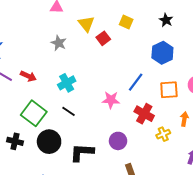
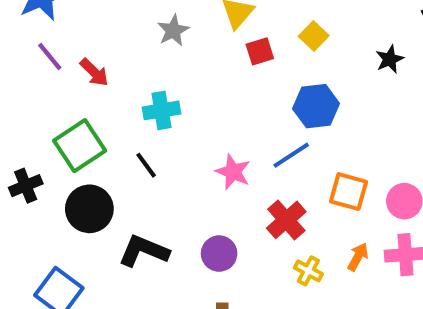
blue hexagon: (162, 53) -> (316, 106), moved
yellow cross: (163, 134) -> (308, 271), turned 32
black cross: (15, 141) -> (26, 186), turned 35

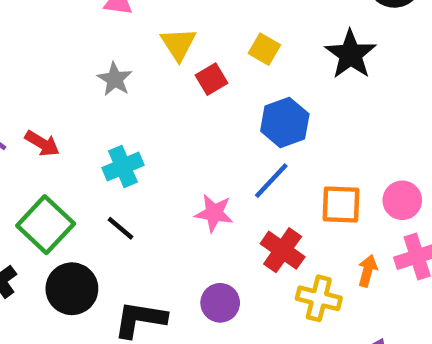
black star: (390, 59) -> (351, 54), size x1.6
yellow cross: (308, 271) -> (319, 298), size x1.4

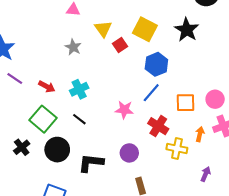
yellow square: (264, 49) -> (145, 29), size x1.6
red arrow: (42, 143) -> (47, 87), moved

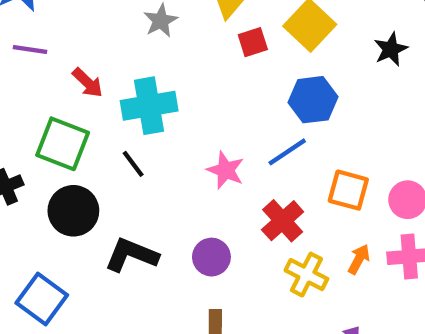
black star: (187, 30) -> (391, 49), size x0.7
purple line: (15, 79) -> (30, 49), turned -42
cyan cross: (79, 89) -> (149, 106), size x1.4
green square: (43, 119) -> (63, 144), turned -35

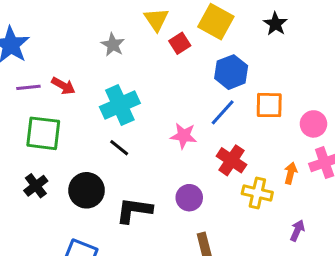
red arrow: (88, 83) -> (63, 86), moved
green square: (63, 144) -> (43, 133), moved
orange square: (348, 190) -> (269, 105), moved

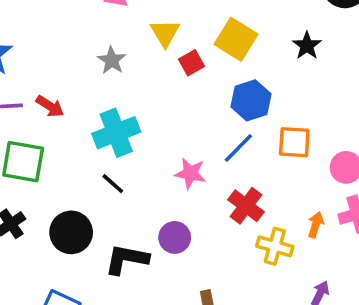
purple circle: (189, 198) -> (175, 237), moved

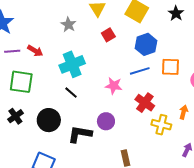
red square: (192, 63) -> (108, 35), moved
blue line: (238, 148) -> (140, 71), turned 30

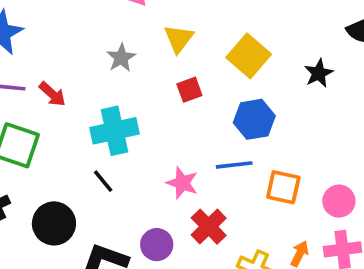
orange square: (171, 67) -> (283, 187), moved
red cross: (145, 103) -> (209, 227), moved

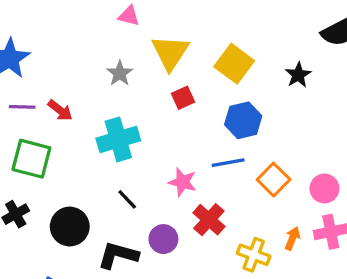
yellow triangle: (179, 39) -> (170, 52), size x1.4
black line: (103, 181) -> (127, 199), moved
orange square: (283, 187) -> (274, 180), turned 36

